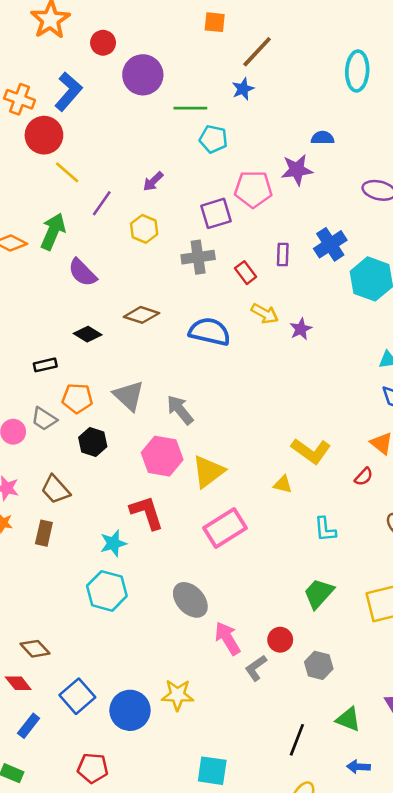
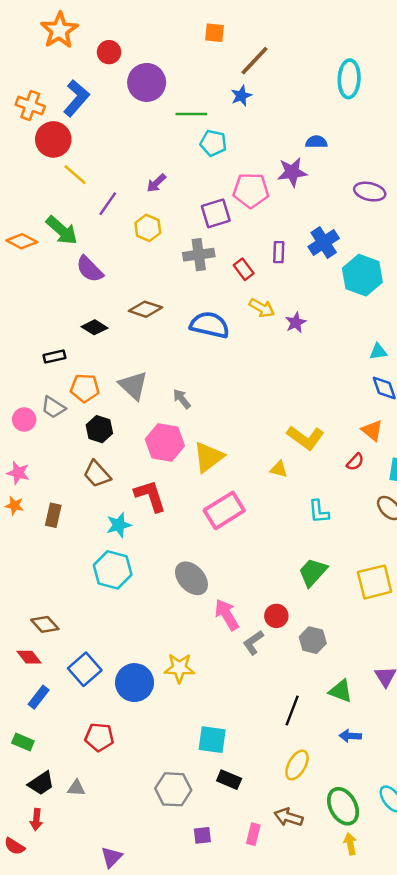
green arrow: (53, 231) -> (62, 230), turned 108
gray arrow: (180, 410) -> (182, 399), size x0.7
brown trapezoid: (56, 489) -> (97, 474), moved

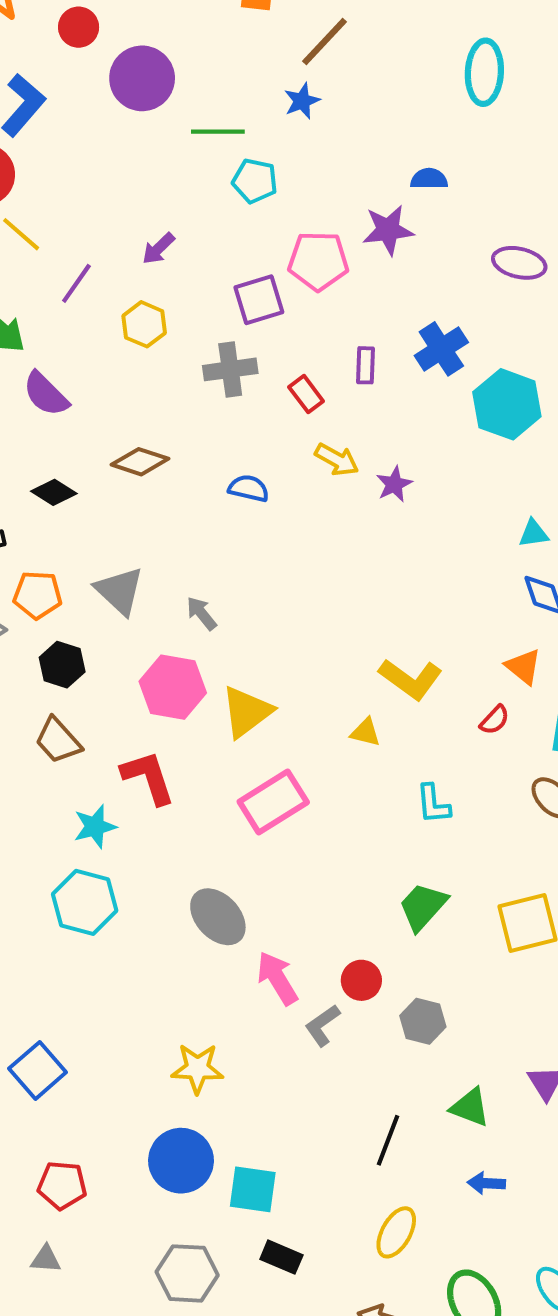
blue semicircle: (210, 325) -> (249, 488), size x0.6
blue circle: (134, 683) -> (181, 1161), moved
gray triangle: (76, 788) -> (46, 1259), moved

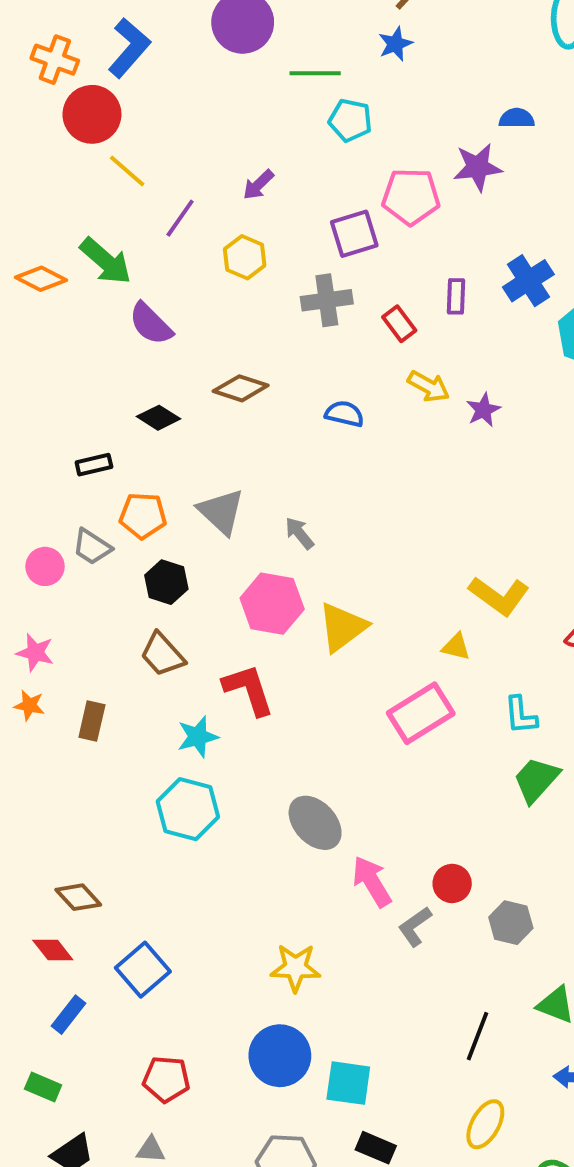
pink rectangle: (273, 802) -> (421, 713), moved
green trapezoid: (423, 906) -> (536, 780), moved

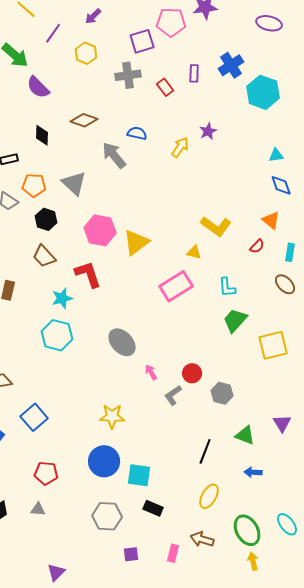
yellow arrow: (429, 386) -> (180, 147), moved, turned -85
black diamond: (159, 418) -> (42, 135), turned 60
gray arrow: (299, 533) -> (114, 155), moved, size x1.6
pink arrow: (372, 882) -> (151, 372), size x0.6

